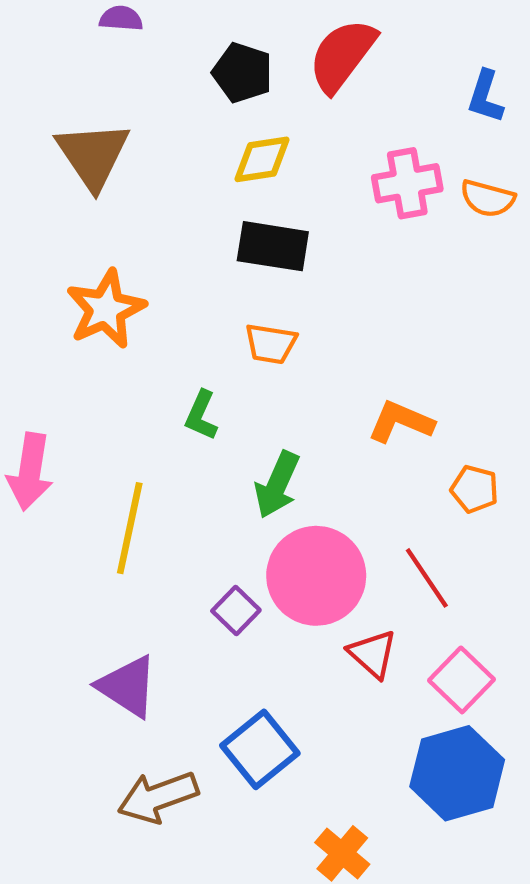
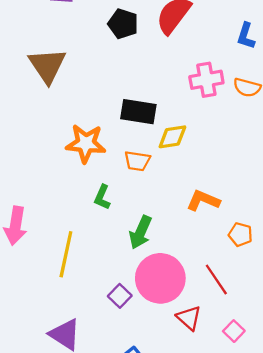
yellow diamond: (262, 159) -> (172, 137), moved
orange star: (106, 309) -> (86, 143), moved, turned 30
pink square: (462, 680) -> (234, 331), size x0.7

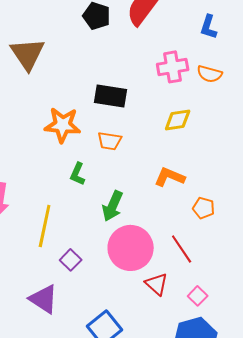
yellow diamond: (172, 137) -> (178, 120), moved
purple square: (120, 296) -> (71, 260), moved

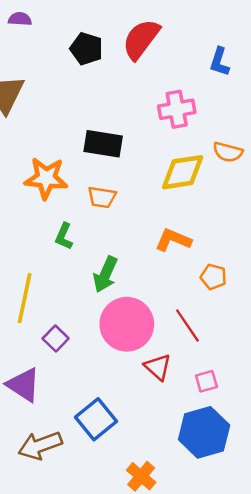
orange semicircle: (210, 74) -> (228, 152), moved
yellow diamond: (178, 120) -> (183, 172), size x1.4
pink square: (198, 296) -> (206, 381), turned 30

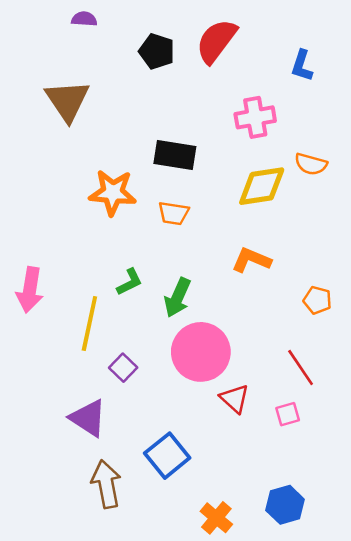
green L-shape: (64, 236) -> (130, 282), moved, turned -140
orange pentagon: (214, 277) -> (317, 300), moved
red line: (187, 325) -> (301, 368), moved
blue hexagon: (204, 432) -> (285, 505), moved, size x0.7
brown arrow: (40, 445) -> (106, 484), turned 99

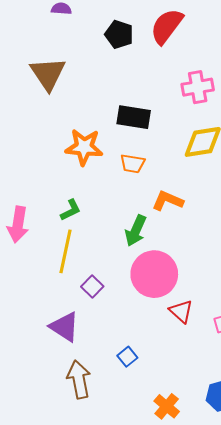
orange L-shape: (251, 260) -> (168, 201), moved
green L-shape: (130, 282) -> (71, 210), moved
blue square: (167, 456) -> (127, 357), size x0.6

